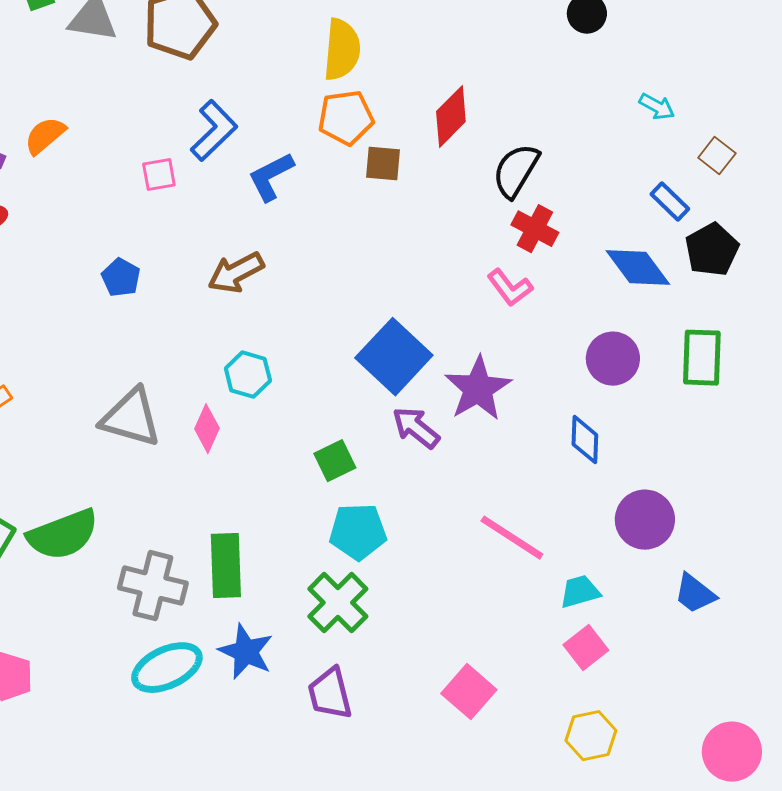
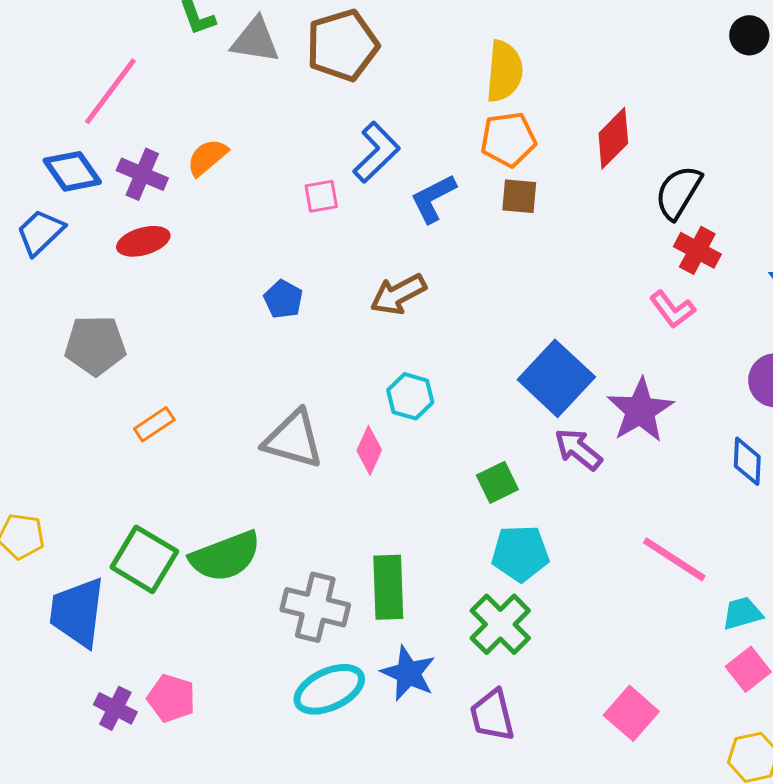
brown square: (383, 164) -> (519, 196), moved

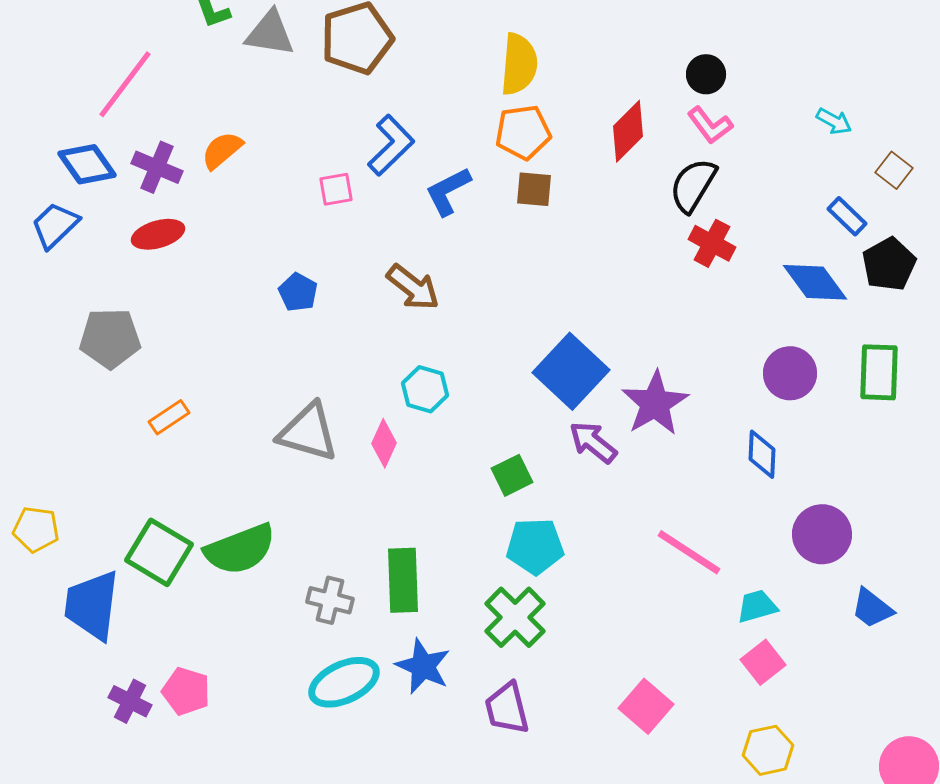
black circle: (749, 35) -> (706, 74), moved
brown arrow: (398, 294) -> (413, 287), turned -114
pink L-shape: (672, 309) -> (710, 125), moved
gray cross: (315, 607) -> (330, 600), size x0.7

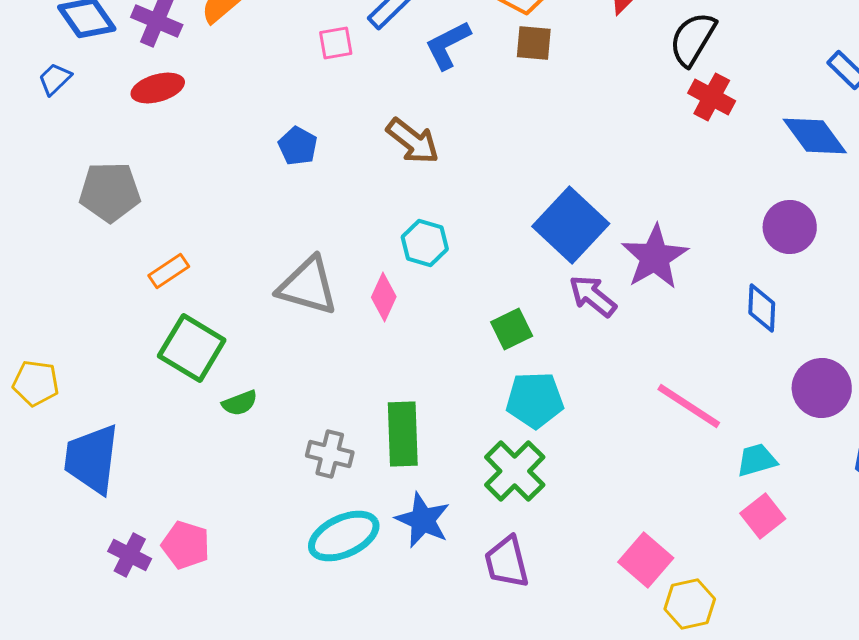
blue trapezoid: (55, 225) -> (55, 79), size x0.7
green semicircle: (240, 549) -> (240, 403), size x0.5
green square: (159, 552) -> (192, 348), moved
yellow hexagon: (768, 750) -> (690, 604), moved

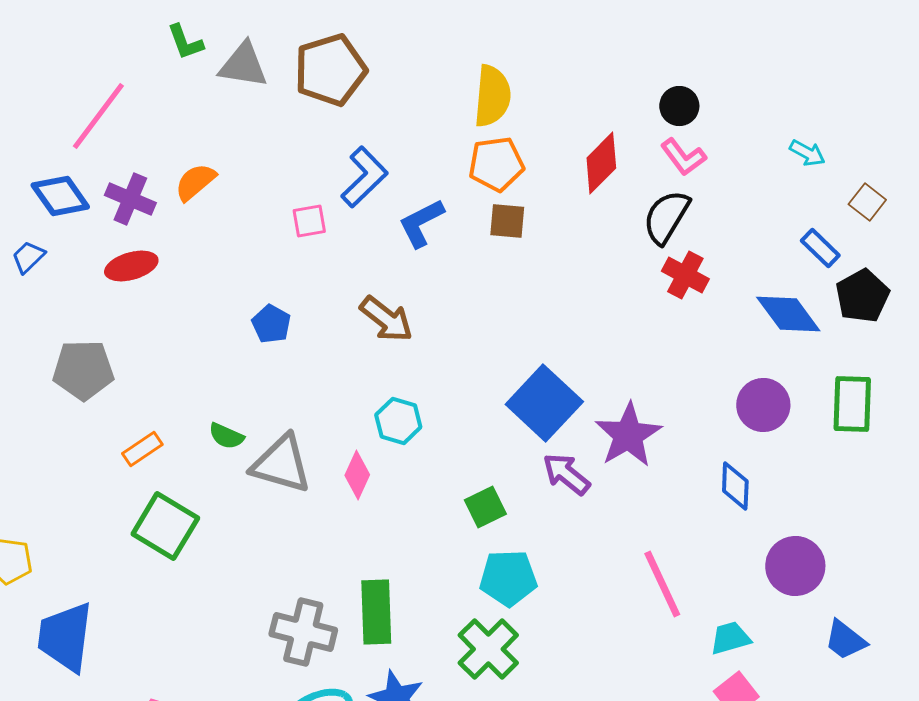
green semicircle: (240, 403) -> (226, 436), moved, turned 45
pink line: (689, 406) -> (662, 584), turned 32
gray cross: (330, 454) -> (303, 632), size x1.4

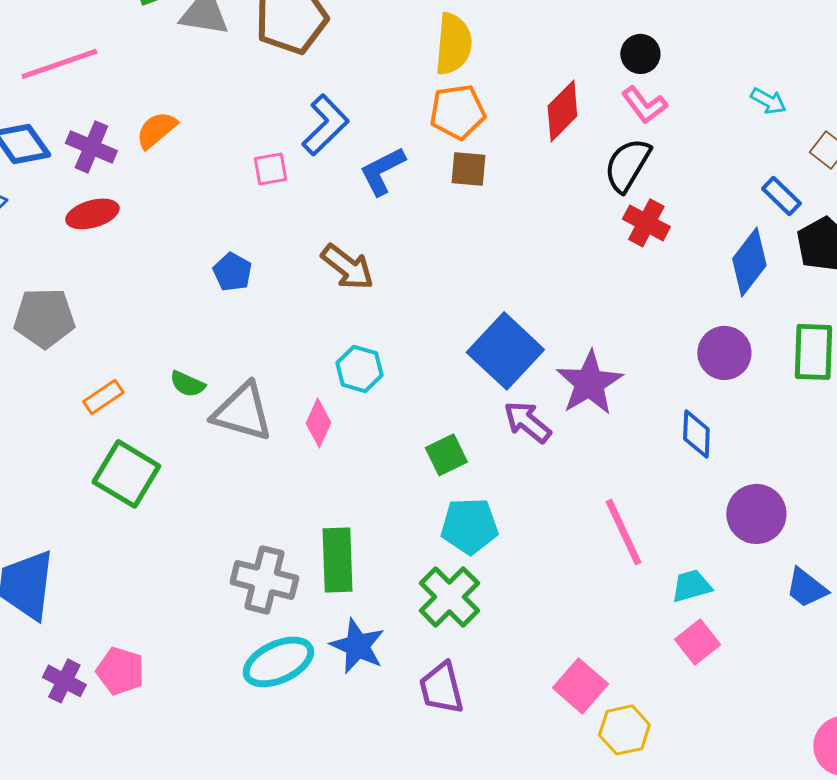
pink line: (98, 116) -> (59, 64), turned 34
blue diamond: (788, 314) -> (749, 262), turned 74

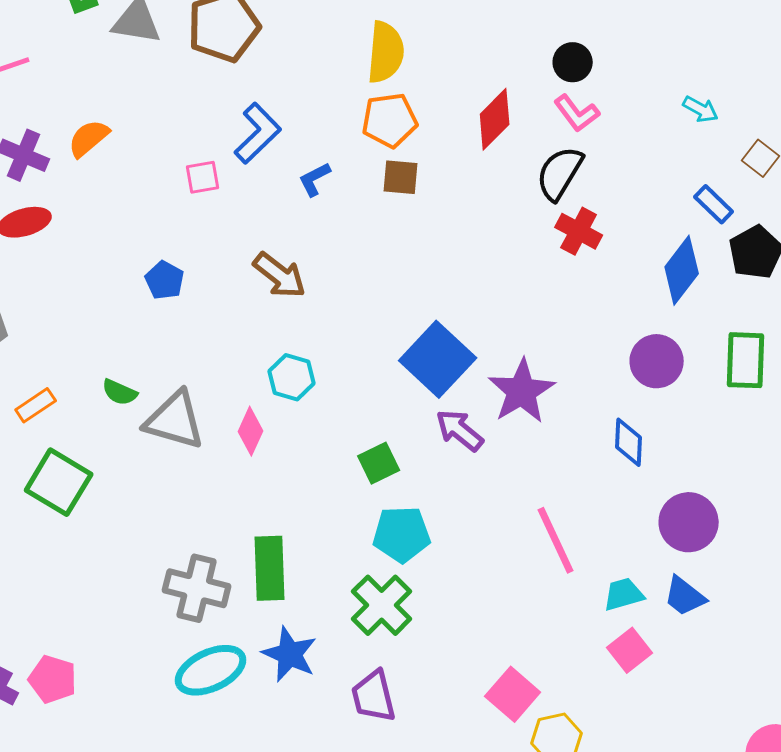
blue L-shape: (382, 171) -> (315, 179), size x0.7
blue trapezoid: (806, 588) -> (685, 596), moved

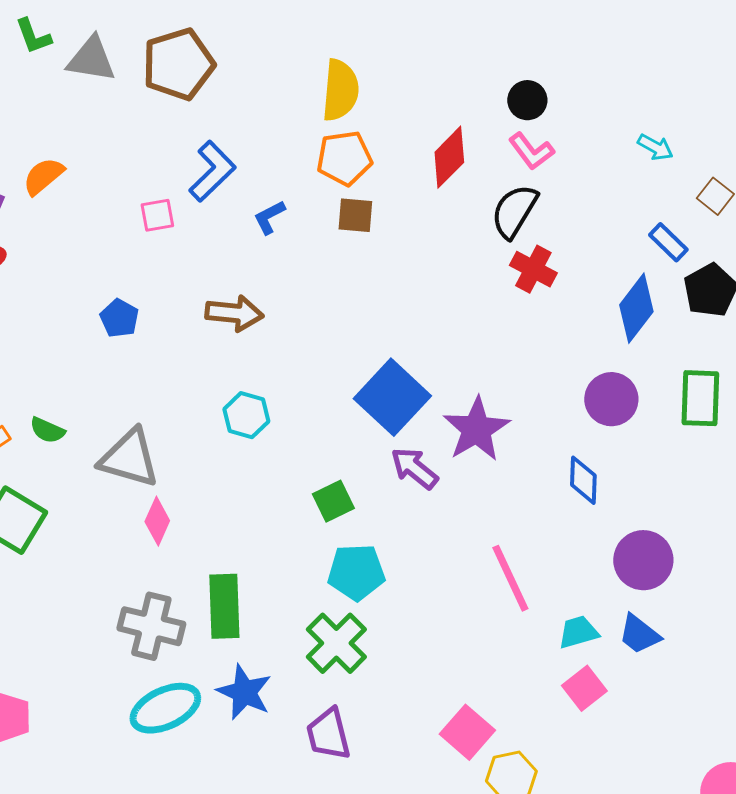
brown arrow: (280, 275) -> (234, 313), turned -32
green semicircle: (120, 392) -> (47, 430), moved
pink diamond: (251, 431) -> (157, 521), moved

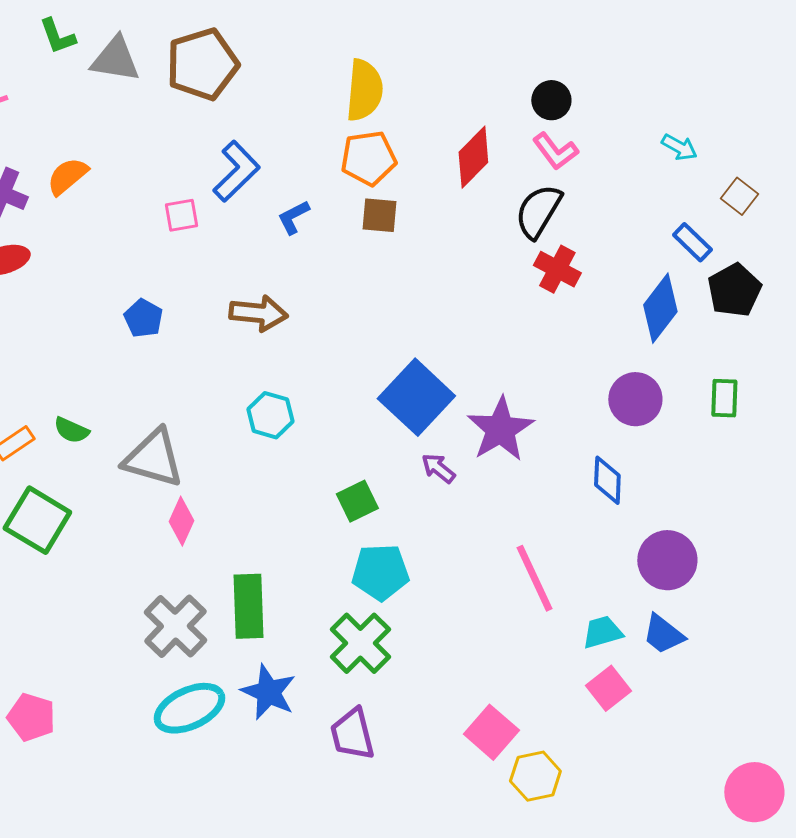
green rectangle: (700, 398) -> (724, 398), size x0.7
purple arrow: (414, 468) -> (438, 468), size x0.7
gray cross: (151, 626) -> (175, 626), turned 30

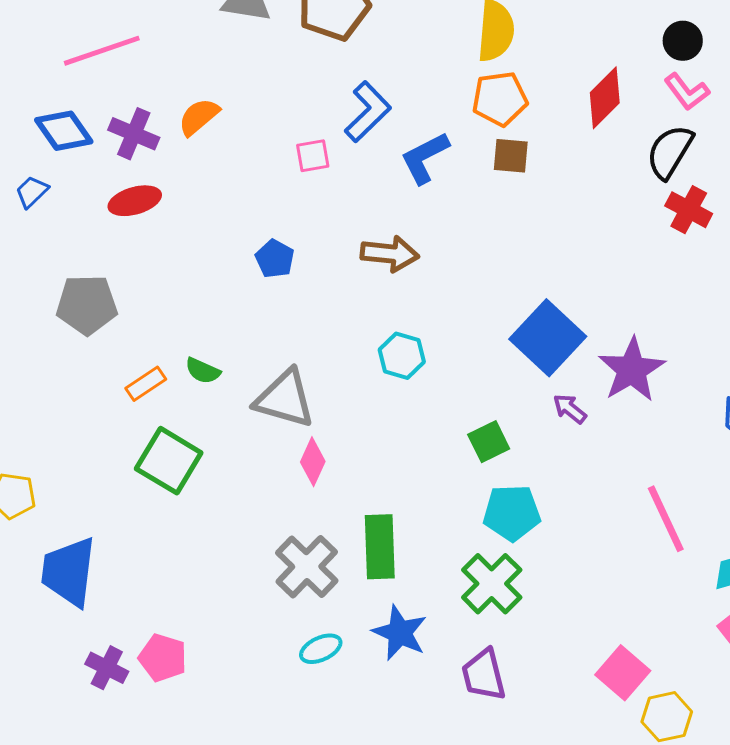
blue L-shape: (293, 217) -> (425, 158), size x1.5
cyan ellipse: (189, 708) -> (321, 649), size x0.6

